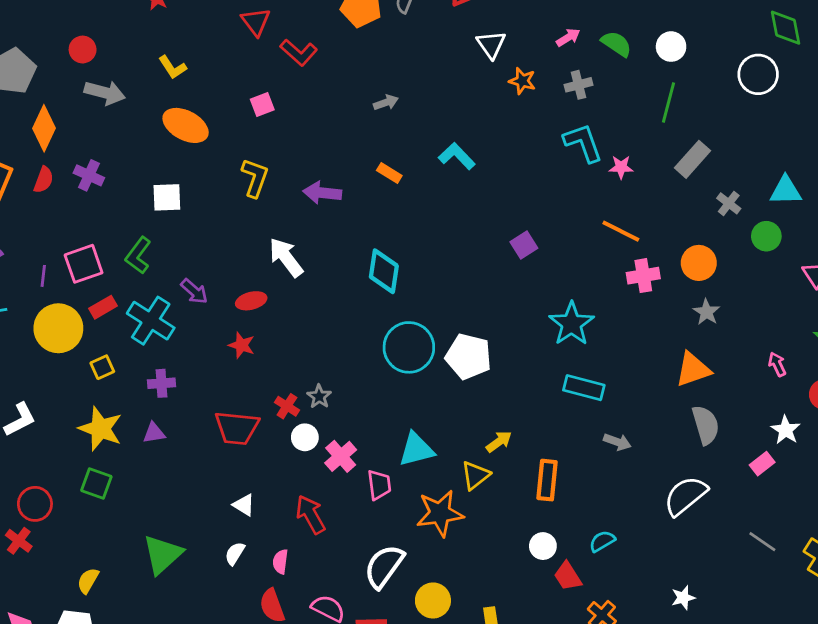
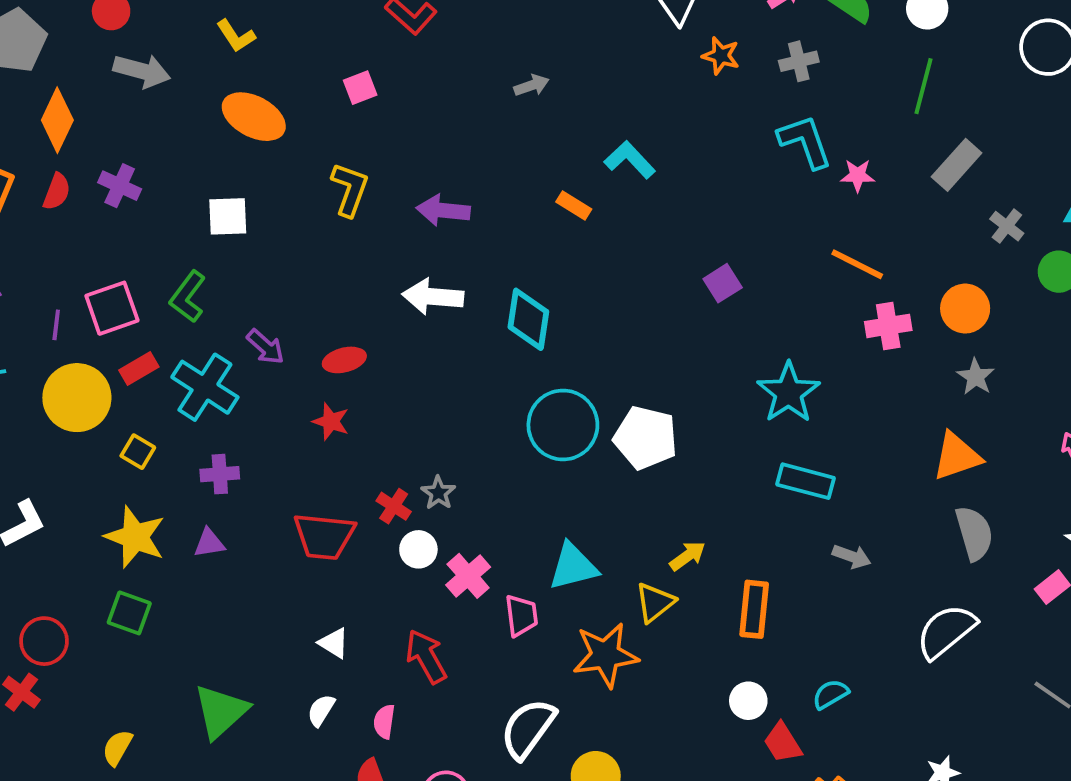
orange rectangle: (389, 173) -> (574, 205), moved
white arrow: (286, 257) -> (433, 297), moved, turned -48
yellow square: (102, 367) -> (138, 452), turned -35

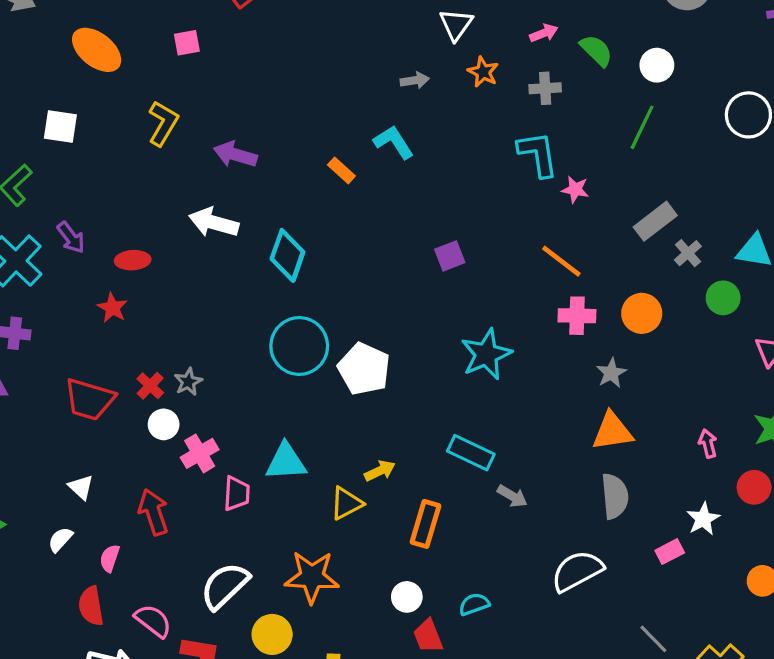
gray arrow: (532, 85) -> (415, 80), moved
gray rectangle: (957, 165) -> (655, 221), moved
gray star: (976, 377) -> (611, 373), moved
cyan rectangle: (805, 481) -> (471, 453), moved
orange star: (605, 655) -> (312, 577), moved

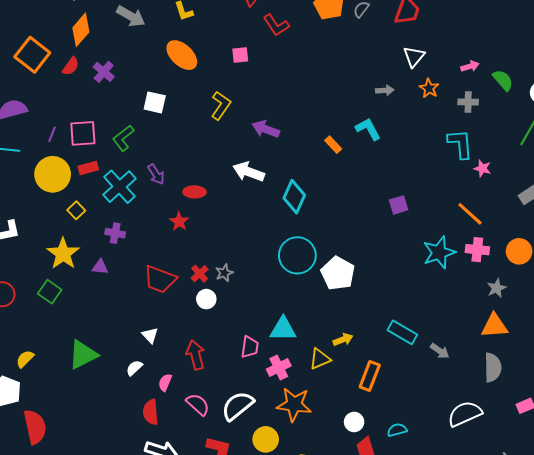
cyan star: (486, 354) -> (439, 253), moved
pink cross: (200, 453) -> (279, 367), moved
gray arrow: (512, 496) -> (440, 351), moved
pink semicircle: (153, 621) -> (198, 404), moved

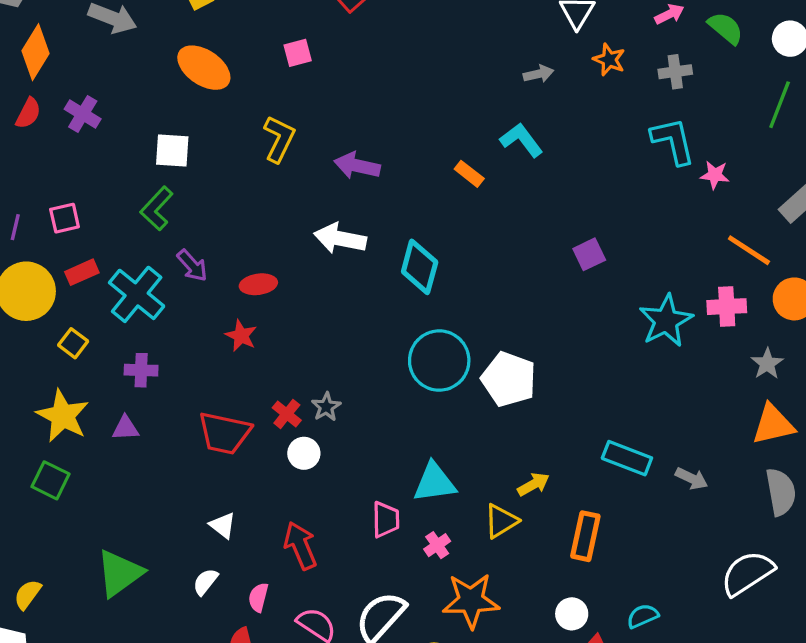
pink square: (83, 133) -> (65, 218), size x0.7
green L-shape: (123, 138) -> (157, 208), moved
orange line: (470, 214) -> (749, 250), moved
pink cross: (279, 367) -> (437, 545), size x0.7

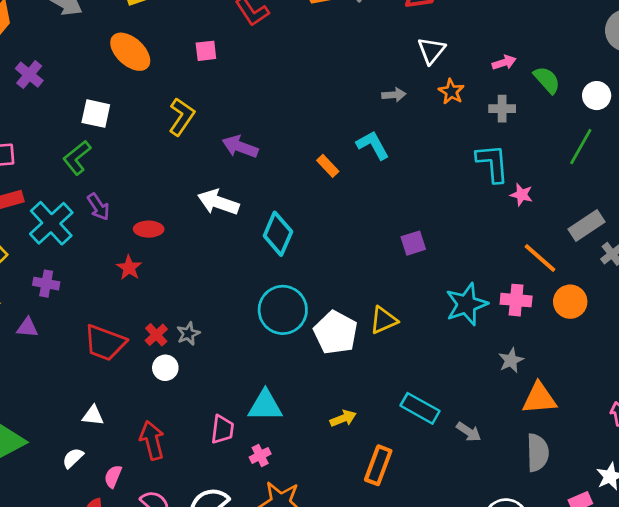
gray star: (767, 364) -> (511, 360), moved
yellow triangle: (501, 521) -> (384, 320), moved
white triangle: (223, 525) -> (93, 416), turned -40

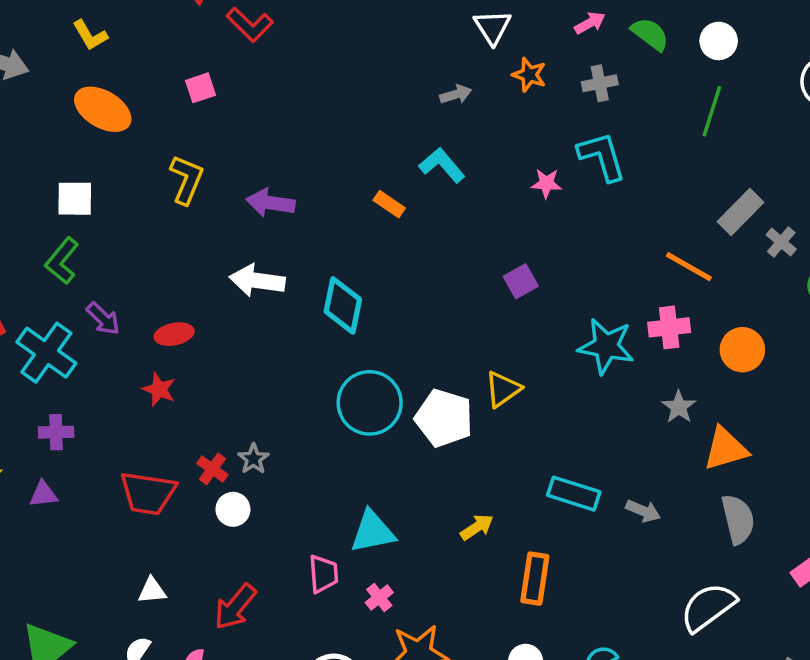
pink star: (522, 195) -> (546, 183), moved
orange circle: (570, 302) -> (742, 350), moved
cyan star: (466, 304) -> (606, 346), turned -30
red arrow: (152, 440) -> (235, 607), turned -114

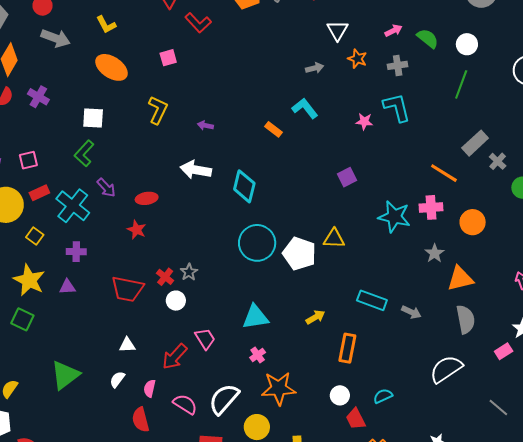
purple arrow: (270, 203) -> (205, 125), size x0.6
yellow triangle: (503, 389) -> (334, 239), turned 35
pink trapezoid: (323, 574) -> (205, 339), moved, turned -30

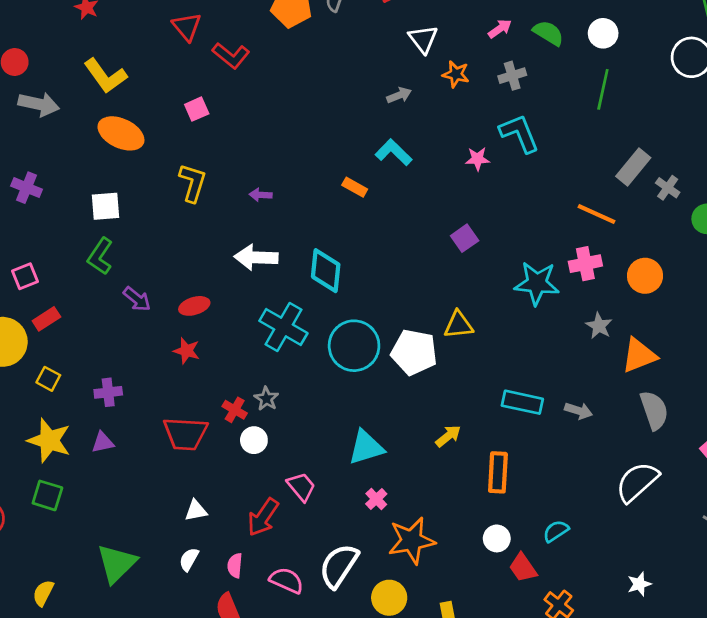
yellow L-shape: (106, 25) -> (105, 76), size x1.5
cyan cross: (73, 206) -> (283, 327), moved

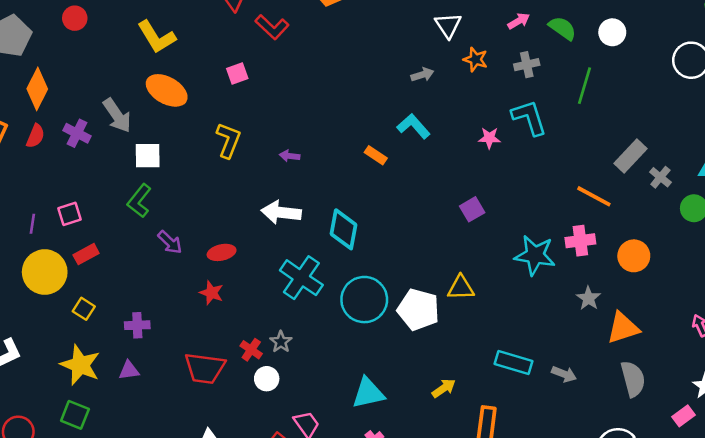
green line: (603, 89) -> (584, 86), moved
gray arrow: (39, 104) -> (117, 115), moved, turned 39

